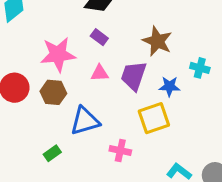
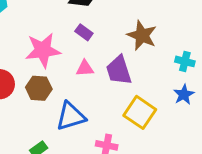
purple trapezoid: (134, 76) -> (119, 70), turned -36
blue star: (169, 86) -> (184, 94), moved, turned -30
yellow square: (154, 118) -> (140, 112), turned -36

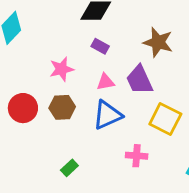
pink star: (43, 50) -> (62, 69), size x0.7
blue triangle: (71, 116) -> (107, 115), moved

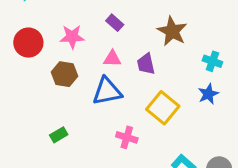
purple trapezoid: (139, 80) -> (146, 64), size x0.7
red circle: (23, 108) -> (28, 43), moved

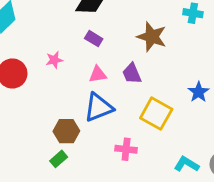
pink star: (72, 37) -> (54, 60), size x0.7
cyan cross: (212, 61) -> (193, 13), moved
brown hexagon: (65, 74) -> (66, 131), moved

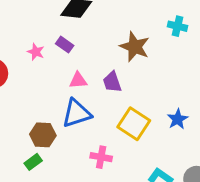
purple rectangle: (94, 39) -> (65, 45), moved
pink star: (54, 60) -> (36, 52), moved, turned 30
blue star: (199, 92) -> (178, 119), moved

